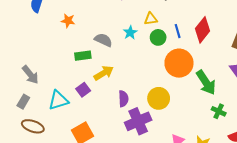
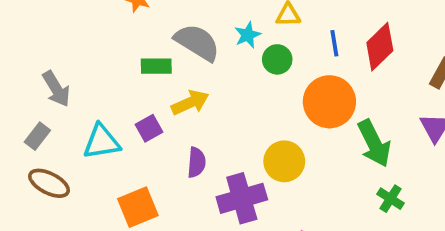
green circle: (158, 37) -> (277, 59), moved
gray semicircle: (103, 40) -> (197, 42), size x1.4
purple semicircle: (123, 99) -> (196, 162), moved

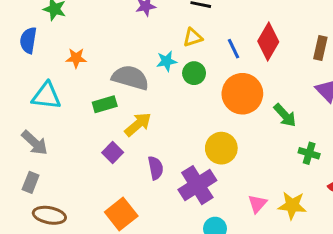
cyan star: (248, 35) -> (167, 61), turned 30
cyan triangle: (102, 142) -> (46, 96), moved, turned 32
green arrow: (374, 143) -> (285, 115), size x0.7

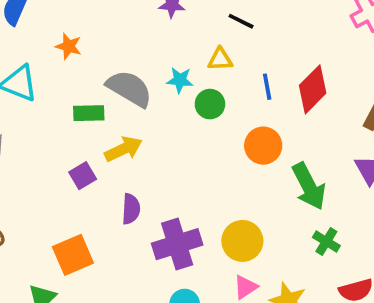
orange circle: (242, 94) -> (263, 146), size x0.7
green arrow: (285, 115) -> (309, 186), size x1.4
yellow circle: (221, 148) -> (242, 241), moved

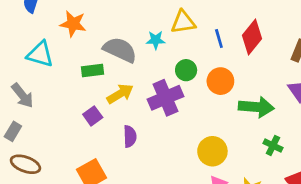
orange star: (69, 46) -> (73, 24), size x1.4
yellow triangle: (220, 59) -> (183, 22), size x1.4
green circle: (210, 104) -> (186, 70), moved
green arrow: (309, 186) -> (256, 107), turned -52
purple cross: (177, 244) -> (165, 98), moved

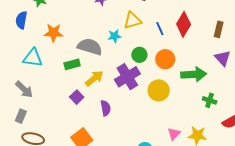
yellow circle: (212, 151) -> (159, 90), moved

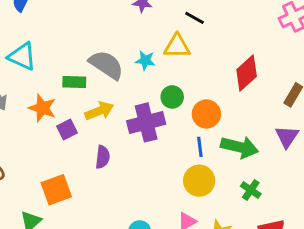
blue line: (160, 29) -> (200, 147), moved
orange star: (53, 33) -> (42, 108), moved
yellow circle: (159, 90) -> (199, 181), moved

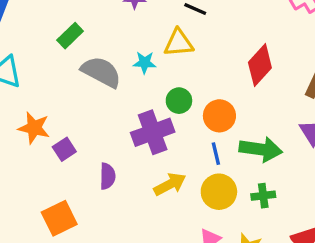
green rectangle: (74, 82) -> (70, 36), moved, turned -40
yellow arrow: (99, 111) -> (170, 184), moved
green cross: (251, 190) -> (263, 196), moved, turned -36

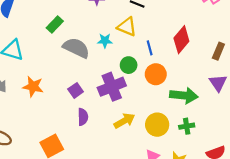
yellow triangle: (179, 43) -> (127, 27), turned 30
purple square: (64, 149) -> (76, 90), moved
blue line: (216, 154) -> (150, 48), moved

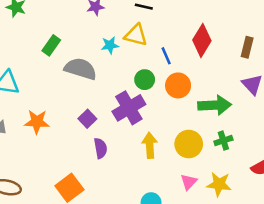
cyan star: (105, 41) -> (110, 45), moved
yellow arrow: (124, 121) -> (150, 145), turned -55

